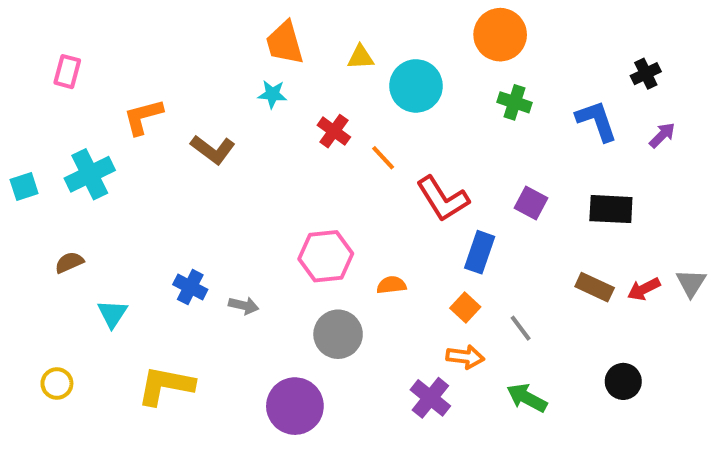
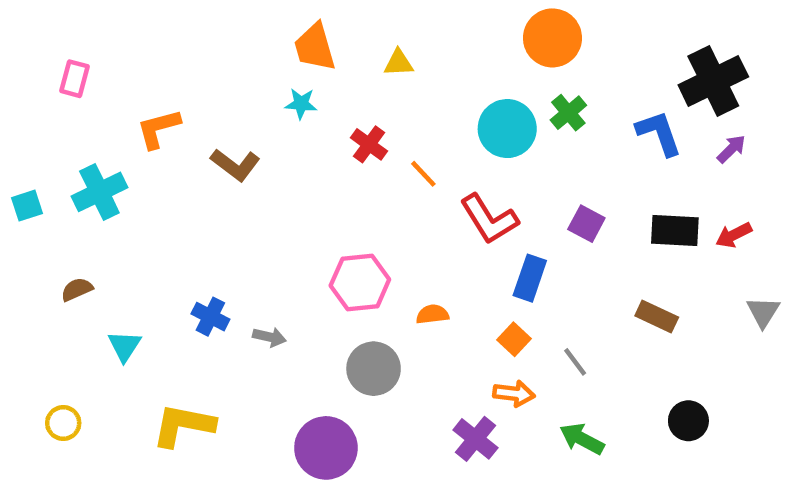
black cross: (646, 74) -> (713, 81), size x2.0
cyan circle: (416, 86) -> (507, 129), moved
green cross: (514, 102) -> (568, 113), turned 32
red arrow: (644, 289) -> (734, 235), moved

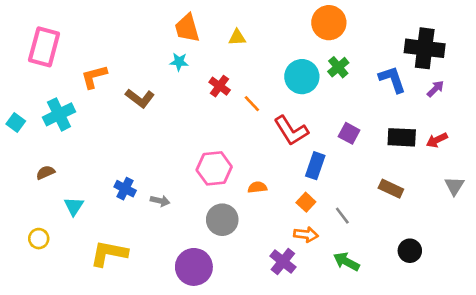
pink rectangle: (75, 79) -> (44, 47), size x1.8
black cross: (713, 81) -> (425, 48), turned 33
cyan square: (27, 206) -> (16, 123), turned -36
yellow circle: (63, 423) -> (39, 239), moved

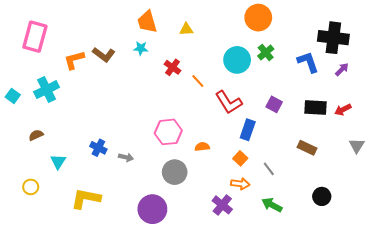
brown L-shape: (140, 98) -> (104, 55), moved

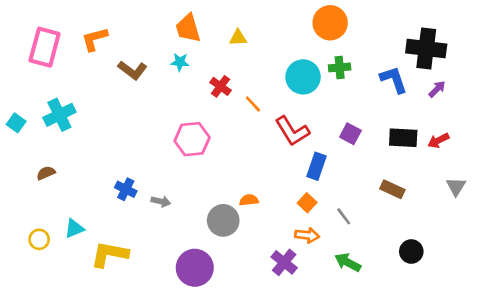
green cross: (266, 53) -> (340, 67), turned 35
orange L-shape: (74, 60) -> (95, 39), moved
pink hexagon: (168, 132) -> (192, 139), moved
orange semicircle: (202, 147) -> (249, 200), moved
cyan triangle: (58, 162) -> (74, 229), moved, turned 35

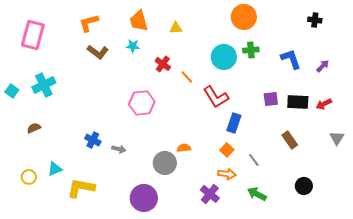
orange L-shape: (95, 39) -> (89, 23), moved
black cross: (426, 48) -> (315, 20), moved, size x0.5
purple square: (350, 134) -> (271, 99), moved, turned -35
brown rectangle: (392, 189) -> (290, 140), turned 30

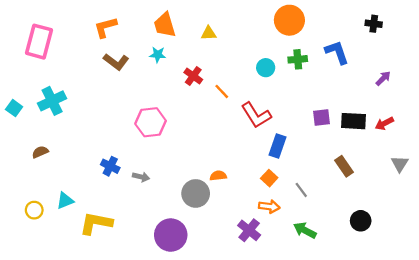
cyan circle: (224, 57) -> (266, 68), size x0.6
blue L-shape: (291, 59) -> (337, 52), moved
pink hexagon: (142, 103) -> (151, 122), moved

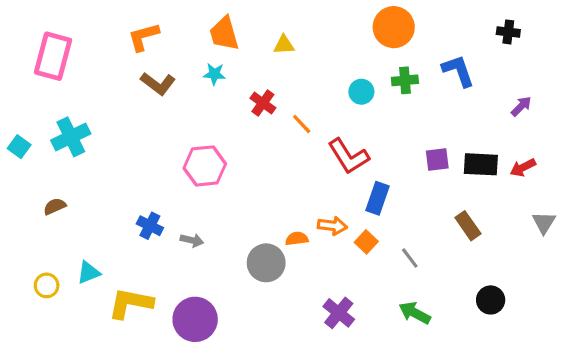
orange arrow: (269, 207) -> (332, 226), moved
purple circle: (171, 235) -> (195, 319), moved

